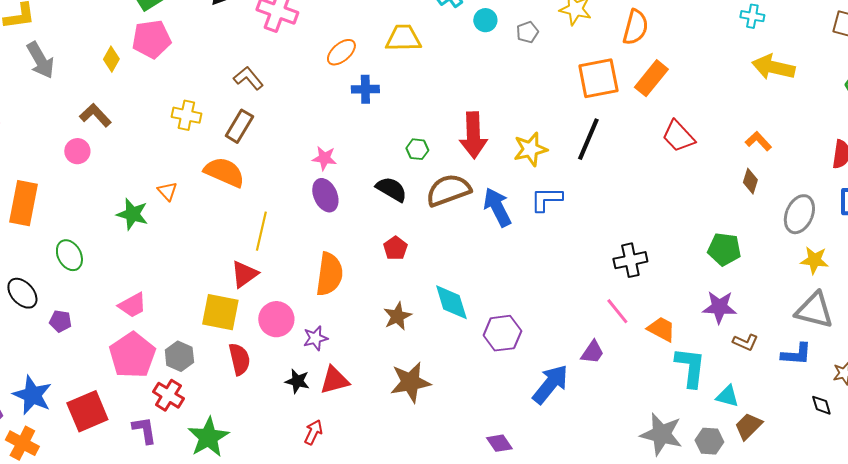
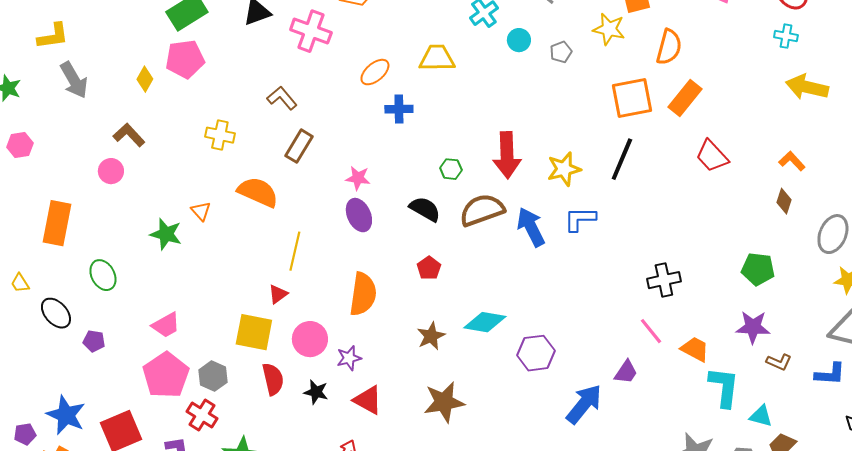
brown rectangle: (239, 126) -> (299, 146), moved
red triangle: (244, 274) -> (278, 294), size x0.7
cyan diamond: (451, 302) -> (485, 322), turned -63
red triangle: (334, 380) -> (368, 400), turned 44
black star: (297, 381) -> (316, 392), moved

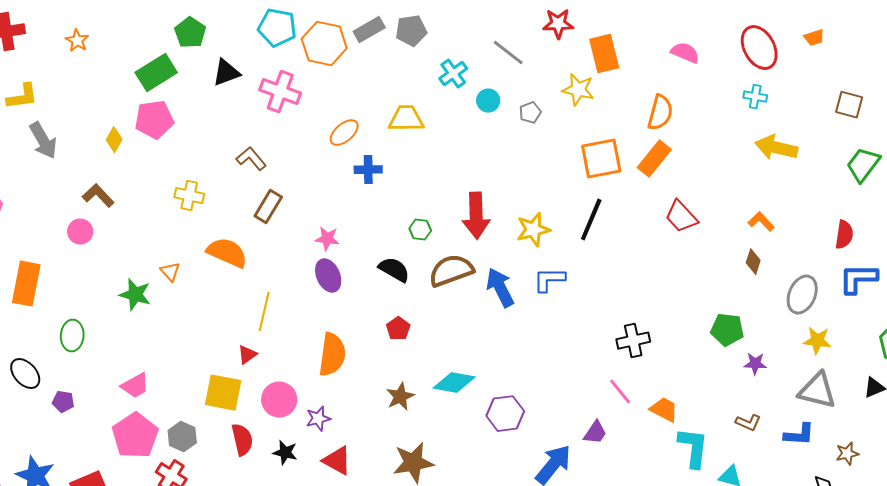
orange semicircle: (669, 47) -> (660, 113), moved
green ellipse: (103, 275) -> (72, 336), turned 32
purple star: (753, 327) -> (755, 364), moved, size x0.7

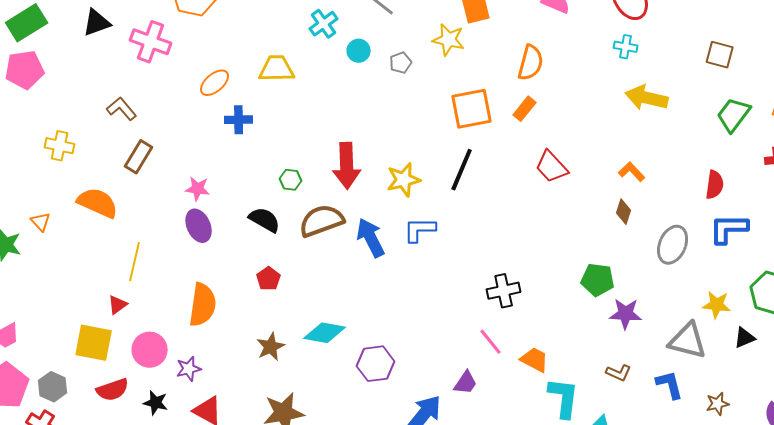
orange rectangle: (654, 159) -> (525, 109), size x0.7
yellow star: (817, 341) -> (717, 305), moved
purple star: (755, 364) -> (626, 314), size x1.4
blue L-shape: (799, 435) -> (670, 385), turned -108
red semicircle: (242, 440) -> (113, 390), turned 84

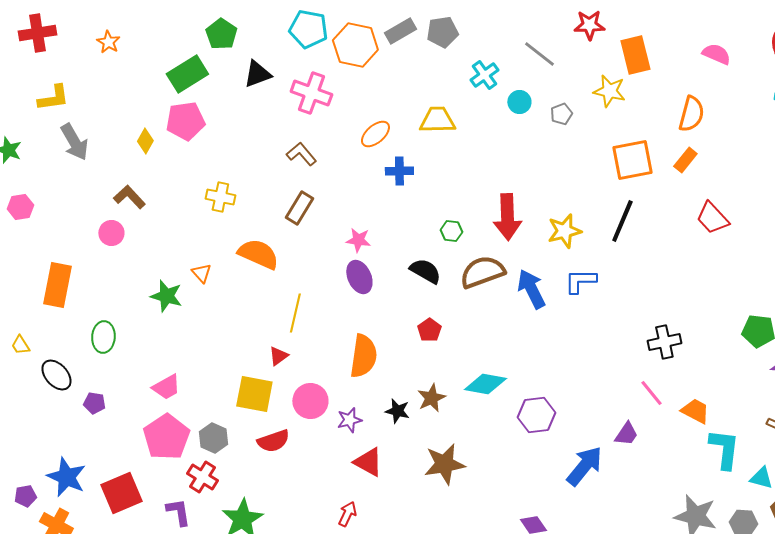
brown L-shape: (122, 109) -> (301, 154), moved
black star: (156, 403) -> (397, 411), moved

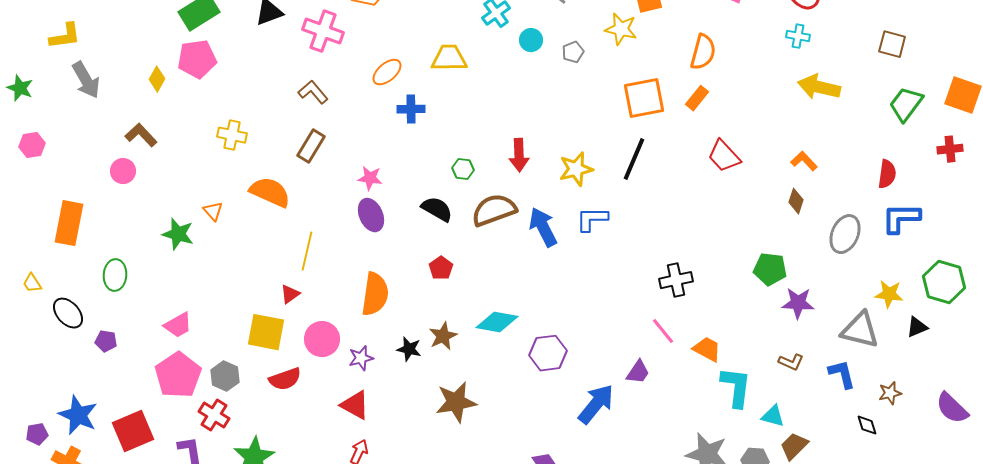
red arrow: (507, 217) -> (519, 155), size x0.7
red triangle: (368, 462) -> (355, 405), moved

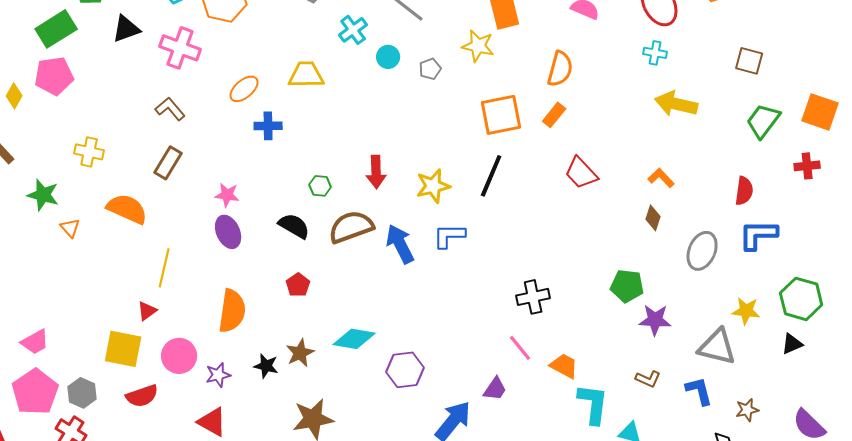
green star: (178, 234) -> (43, 195), moved
black triangle: (917, 327) -> (792, 344), moved

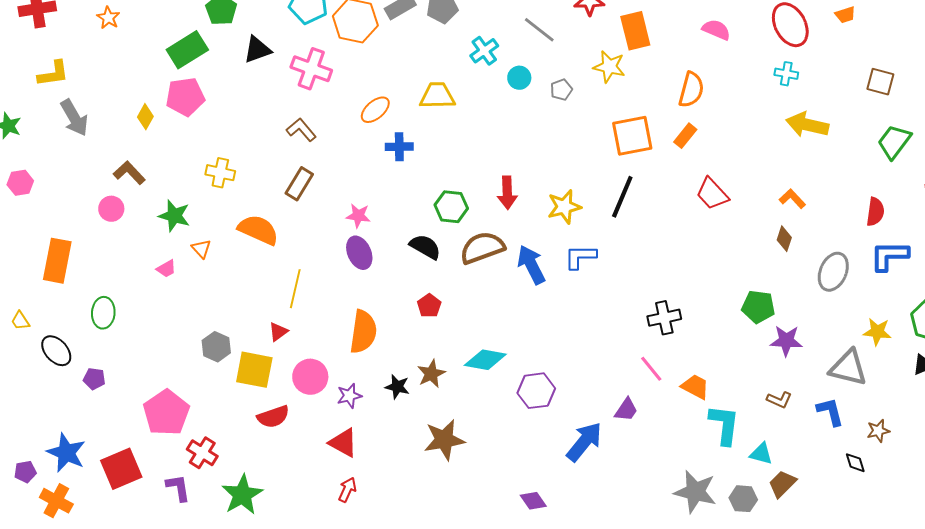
green hexagon: (320, 186) -> (451, 207), size x1.5
pink trapezoid: (35, 342) -> (166, 269), moved, size x0.7
gray hexagon: (82, 393) -> (216, 347), moved

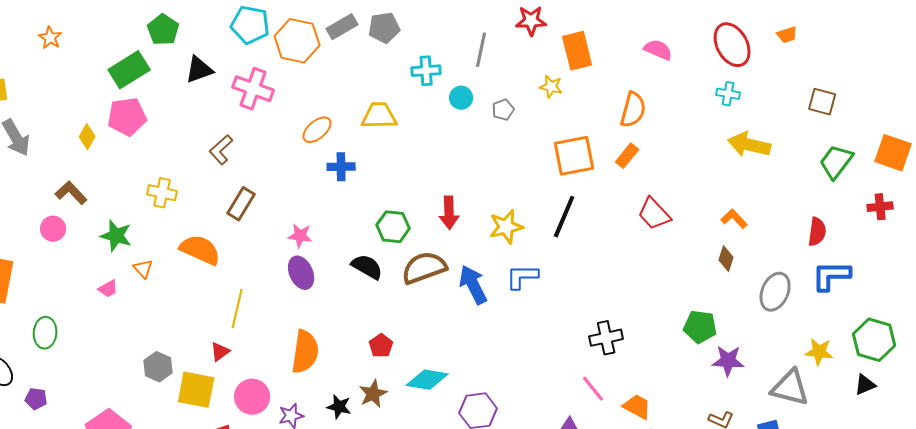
gray line: (539, 30) -> (481, 50), turned 64
cyan cross: (484, 51) -> (426, 71), turned 32
yellow star: (609, 67) -> (551, 87), size x0.7
brown L-shape: (301, 130) -> (221, 150), moved, turned -92
red pentagon: (429, 306) -> (381, 346), moved

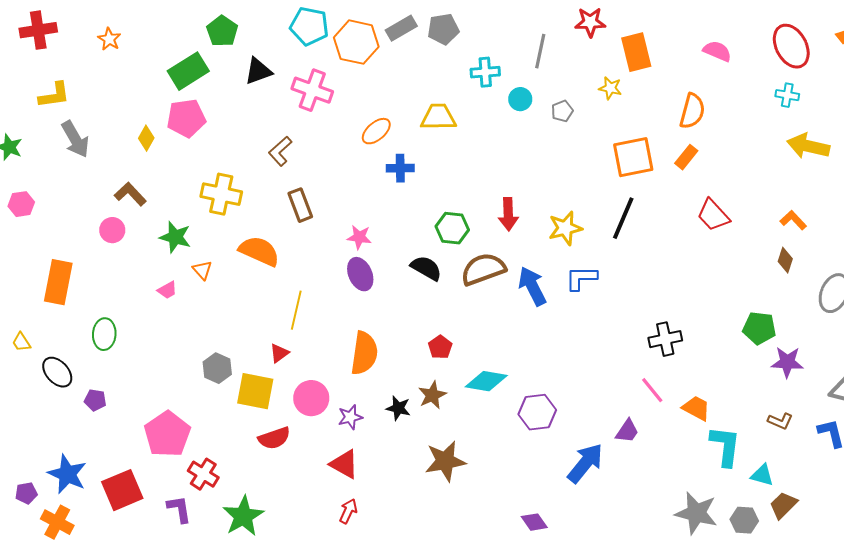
yellow cross: (162, 193) -> (221, 194), size x1.4
brown rectangle: (241, 204) -> (300, 205), turned -52

